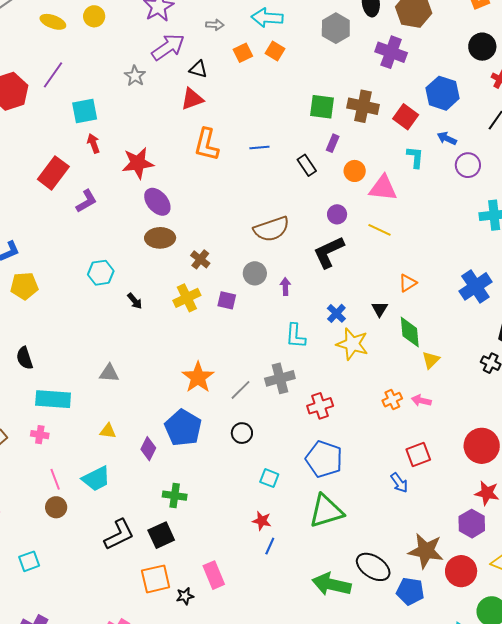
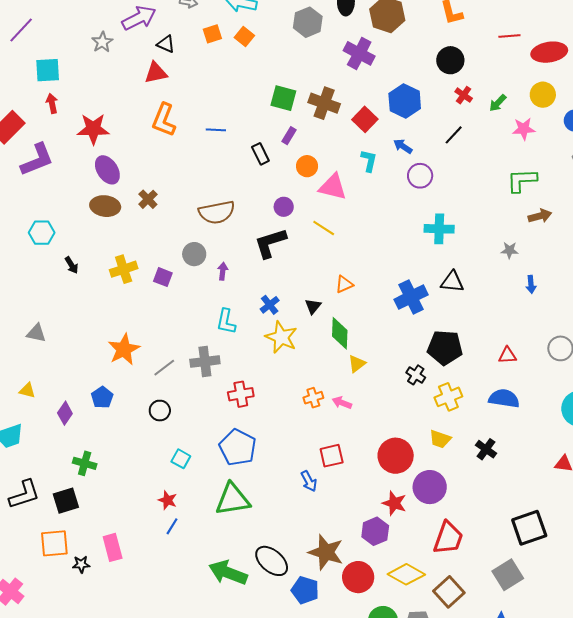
purple L-shape: (86, 201) -> (37, 160), size x1.5
brown cross: (200, 259) -> (148, 199), moved
blue pentagon: (183, 428) -> (102, 397), size x0.6

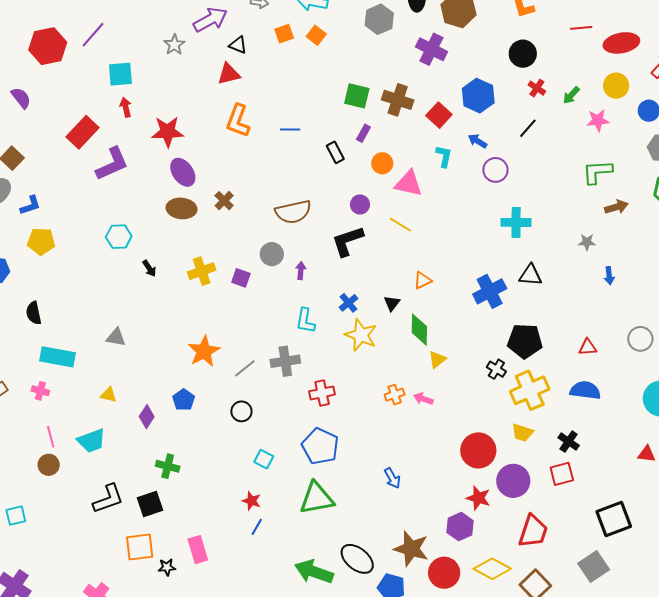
yellow cross: (448, 397) -> (530, 390), size x1.4
red square: (332, 456) -> (562, 474), moved

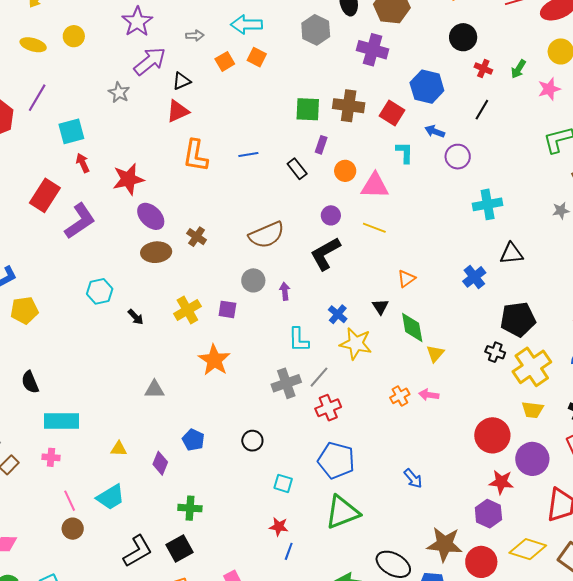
black triangle: (238, 45) -> (182, 81), turned -36
blue cross: (490, 291) -> (474, 277), size x0.7
gray triangle: (116, 337) -> (154, 389), moved
orange star: (204, 351) -> (214, 360), moved
gray line: (245, 368) -> (319, 377), moved

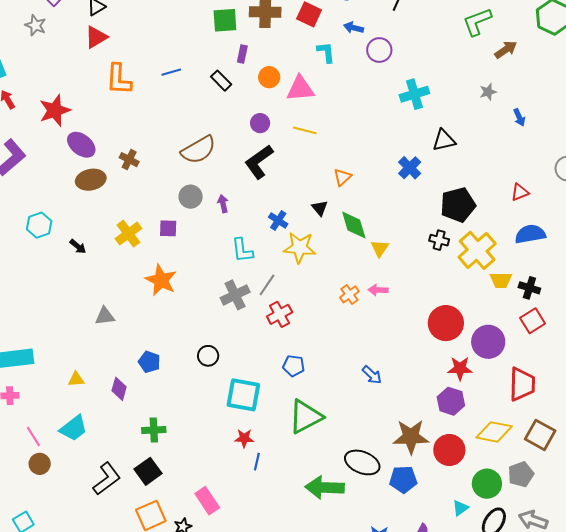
yellow trapezoid: (532, 410) -> (501, 280), moved
blue pentagon: (336, 460) -> (294, 366), size x0.6
cyan square: (283, 483) -> (243, 395), size x1.8

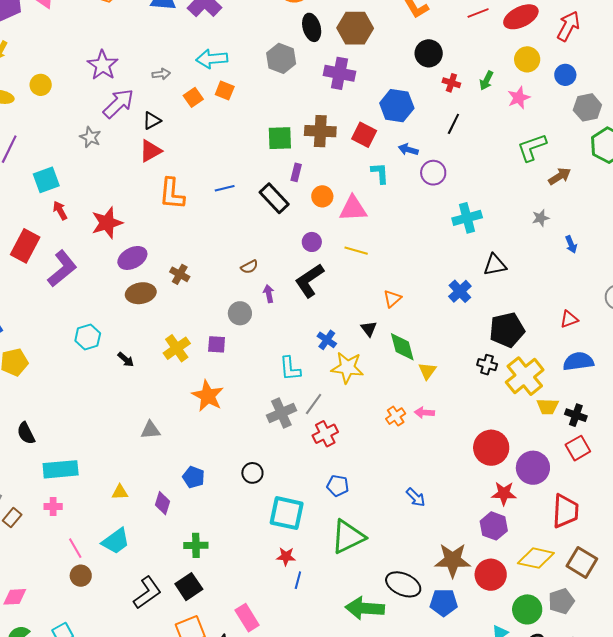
black rectangle: (221, 81) -> (274, 198), size x1.4
purple ellipse: (81, 145) -> (132, 258), turned -68
brown semicircle: (198, 150) -> (249, 267), size x0.5
purple arrow: (223, 204) -> (269, 294), moved

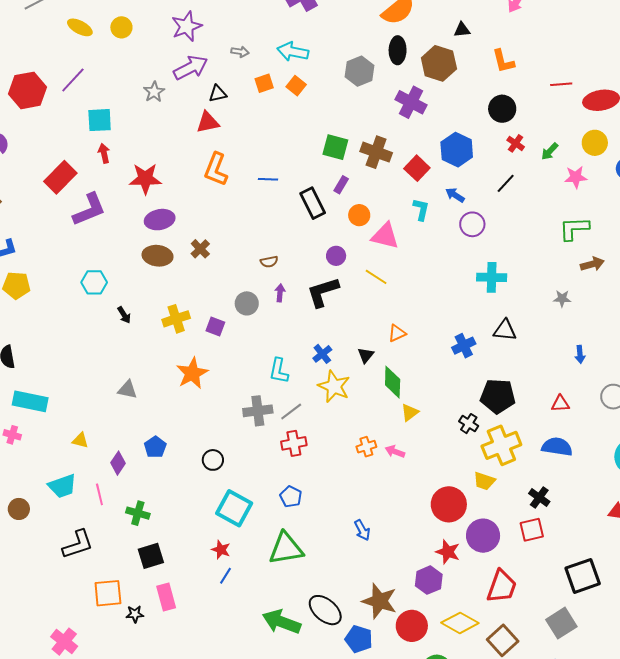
blue arrow: (571, 244) -> (580, 354), moved
yellow trapezoid: (548, 406) -> (484, 481), moved
pink line: (75, 548) -> (99, 494), moved
black square: (189, 587) -> (151, 556), moved

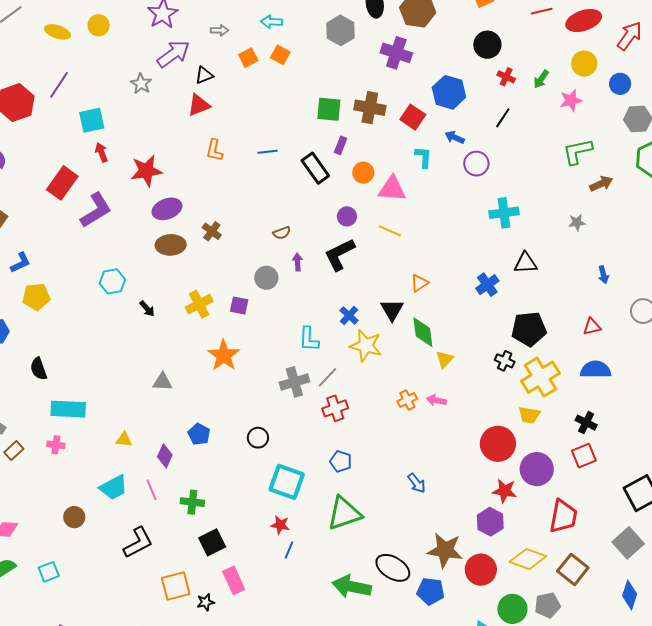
cyan arrow: (293, 52) -> (272, 22), size x0.7
orange L-shape: (216, 169) -> (214, 150), size x0.7
black triangle: (366, 355) -> (392, 310), size x1.4

